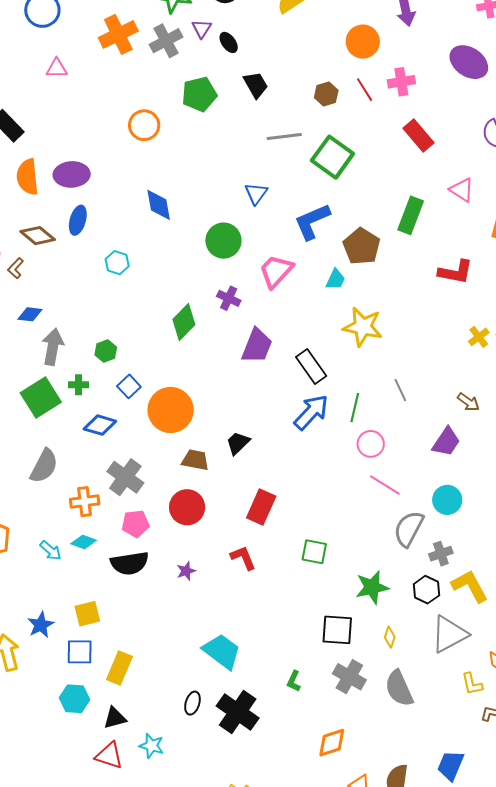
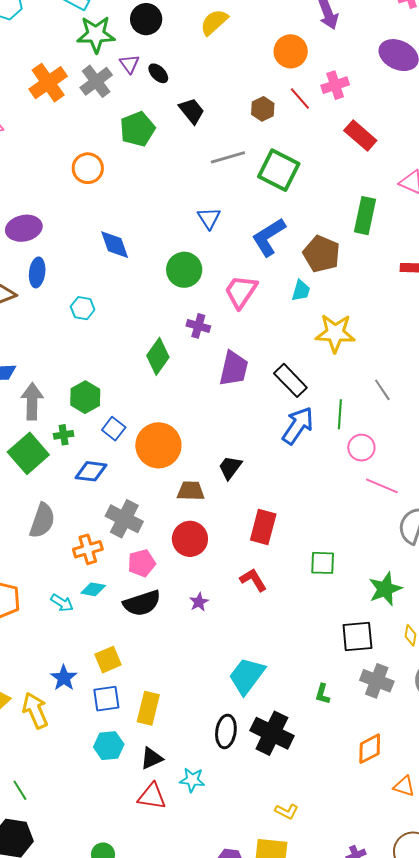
green hexagon: (106, 351) -> (85, 397), size x1.4
cyan trapezoid: (222, 651) -> (247, 676), turned -81
black ellipse: (192, 703) -> (226, 731), size x1.4

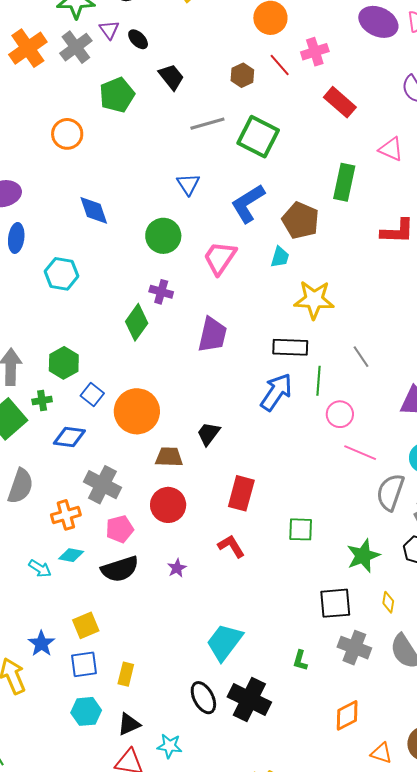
cyan hexagon: (83, 308) -> (62, 274), size x1.4
purple cross: (198, 326) -> (161, 292), moved
black rectangle: (290, 380) -> (290, 347), moved, turned -44
yellow rectangle: (148, 708) -> (126, 674), size x0.7
black ellipse: (226, 731) -> (203, 698), turned -36

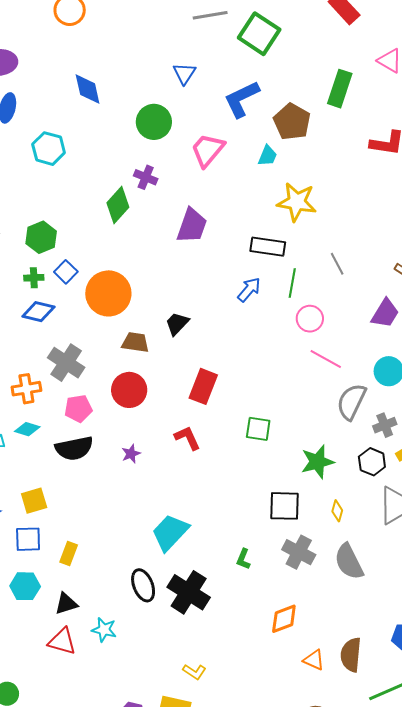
blue arrow: (276, 392) -> (249, 290), size x0.7
green cross: (42, 400) -> (34, 278), moved

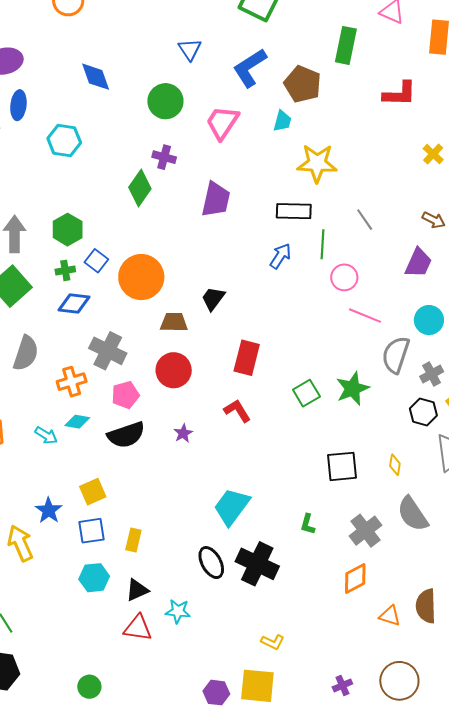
green square: (258, 429) -> (306, 393), turned -32
green star: (317, 462) -> (352, 388), moved
gray cross: (299, 552) -> (365, 531), moved, turned 32

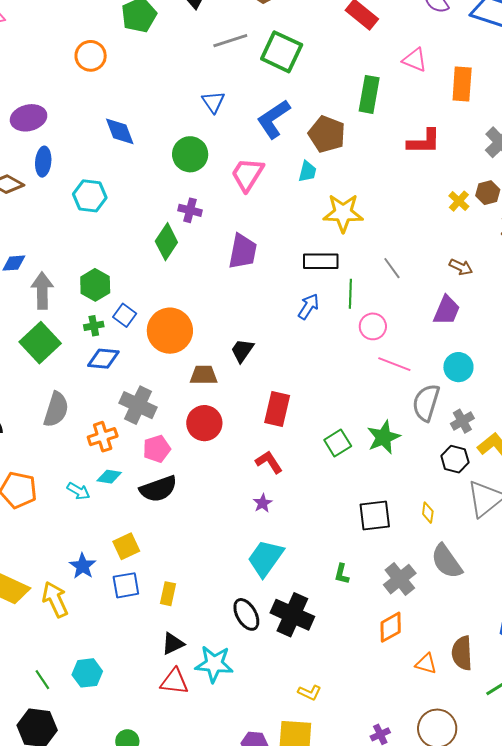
purple star: (183, 433) -> (263, 503), moved
cyan hexagon: (94, 578) -> (87, 673), moved
cyan star: (178, 611) -> (214, 664), size x1.5

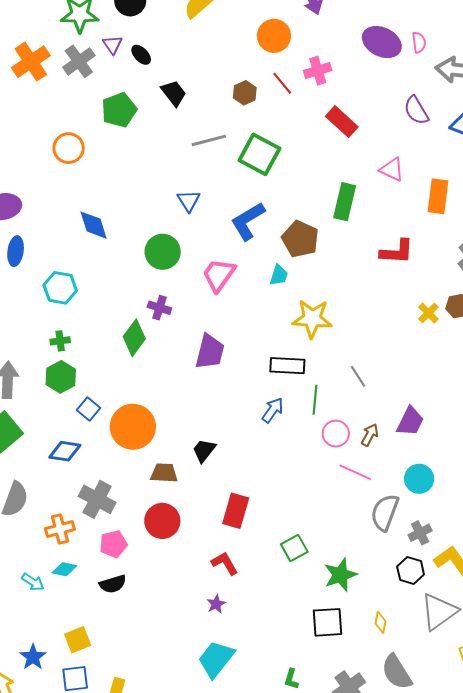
brown arrow: (461, 267) -> (370, 435), moved, turned -90
green cross: (94, 326) -> (60, 341), moved
green star: (384, 437) -> (340, 575), moved
black semicircle: (158, 489) -> (113, 584), size x0.7

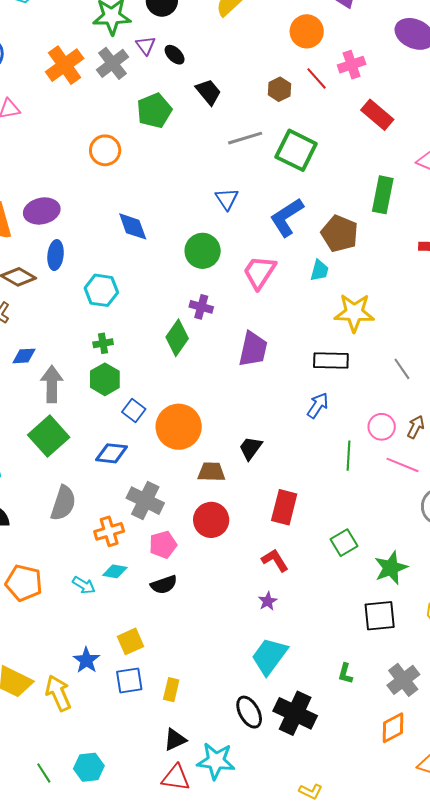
green line: (315, 400) -> (348, 456), moved

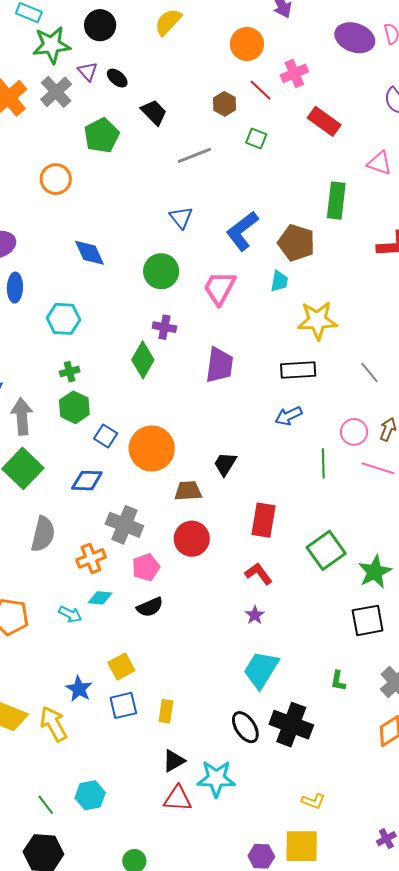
green square: (296, 150) -> (256, 139), moved, size x0.5
blue arrow: (318, 405) -> (289, 416), turned -144
green square: (344, 543) -> (326, 550), size x1.4

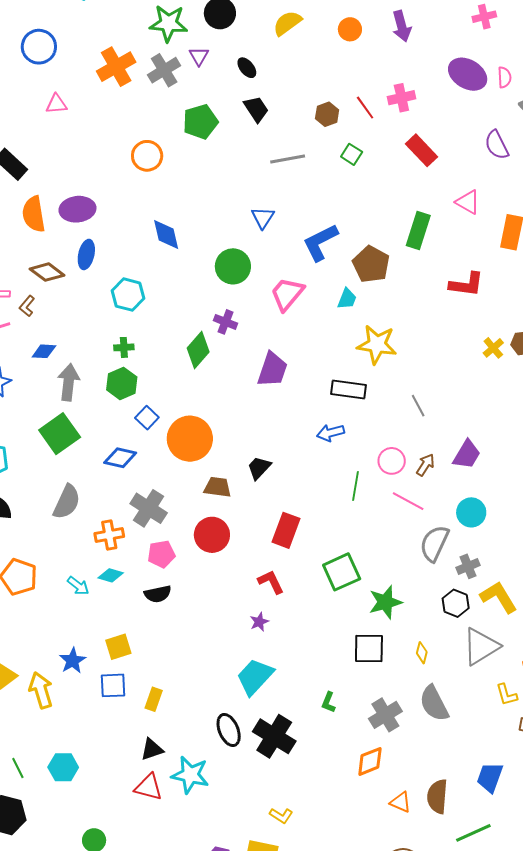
orange circle: (247, 44) -> (350, 29), moved, size x0.7
black ellipse: (117, 78) -> (247, 68), moved

